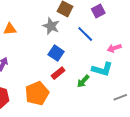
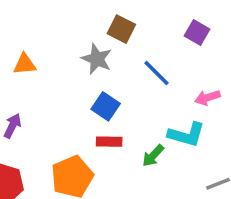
purple square: (98, 11) -> (197, 33), moved, turned -32
red rectangle: (58, 73) -> (109, 142), turned 40

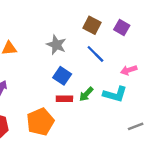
brown square: (121, 29) -> (92, 25), moved
green arrow: (153, 156) -> (86, 94), moved

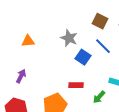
blue square: (62, 76) -> (83, 57), moved
green arrow: (86, 94) -> (99, 97), moved

